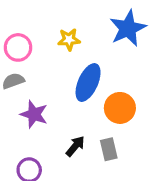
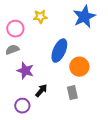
yellow star: (69, 40) -> (40, 17), moved
black arrow: (75, 146) -> (41, 91), moved

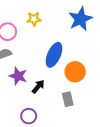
black arrow: (41, 91) -> (38, 87), moved
purple circle: (22, 106) -> (29, 116), moved

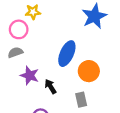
yellow star: (34, 19) -> (33, 12), moved
black arrow: (38, 87) -> (50, 86), turned -72

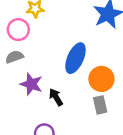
gray rectangle: (81, 100) -> (100, 105), moved

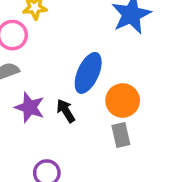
black arrow: (56, 97) -> (66, 111), moved

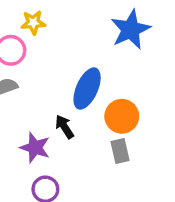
purple star: (30, 107) -> (35, 148), moved

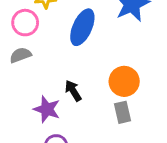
blue ellipse: (87, 89) -> (82, 27), moved

